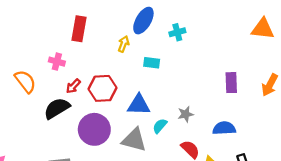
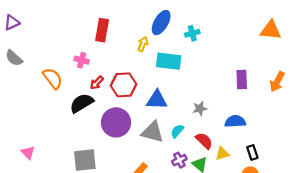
cyan rectangle: (152, 63) -> (169, 61), size x1.6
cyan semicircle: (160, 126) -> (177, 131), moved

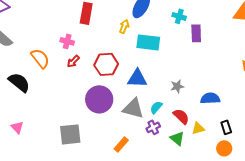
cyan cross: (192, 33) -> (179, 16), moved, turned 32
purple rectangle: (242, 79) -> (196, 33), moved
red arrow: (97, 83) -> (73, 61), moved
black semicircle: (82, 103) -> (19, 82), moved, turned 70
purple cross: (179, 160) -> (153, 127), moved

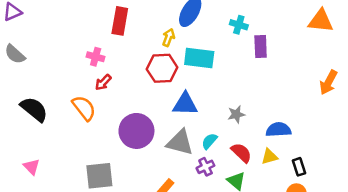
orange semicircle: (40, 58) -> (84, 108), moved
red hexagon: (106, 64) -> (162, 68), moved
yellow triangle: (198, 128) -> (270, 157), moved

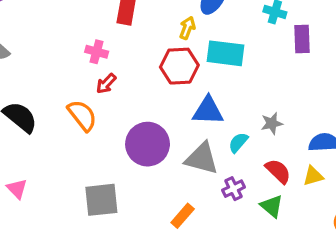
cyan semicircle: (209, 141) -> (238, 142), moved

